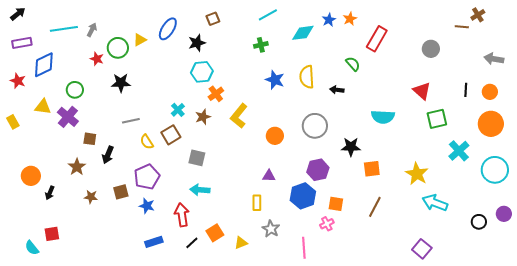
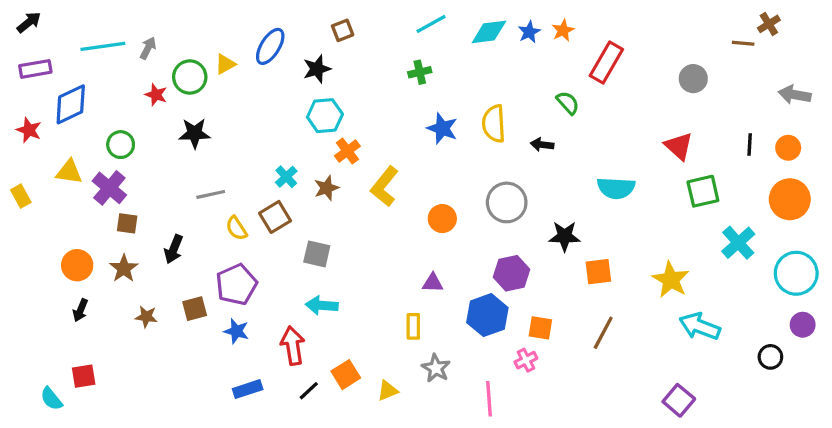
cyan diamond: (303, 33) -> (489, 32), moved
brown square: (90, 139) -> (127, 223), moved
orange circle: (31, 176) -> (77, 265), moved
purple circle: (504, 214) -> (803, 325), moved

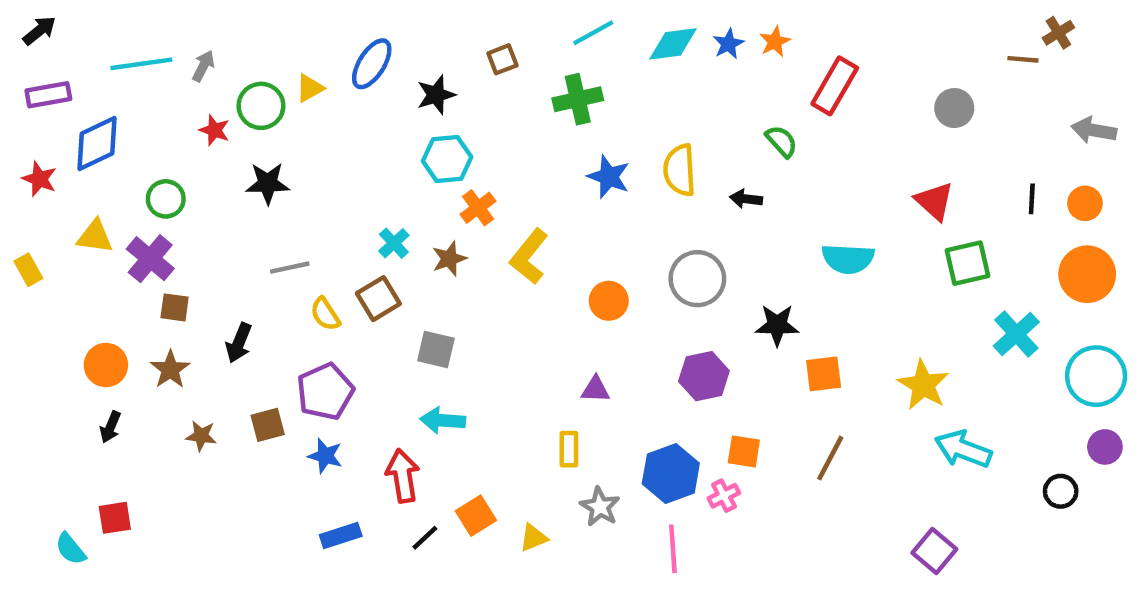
brown square: (343, 30) -> (502, 59), moved
green cross: (420, 72) -> (578, 99), size x1.5
blue hexagon: (487, 315) -> (671, 474), moved

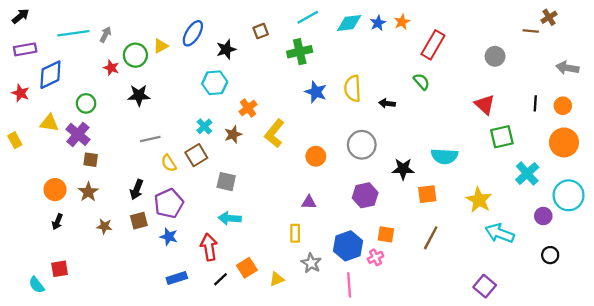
green semicircle: (782, 141) -> (421, 82), moved
cyan hexagon: (447, 159) -> (215, 83), moved
cyan semicircle: (848, 259) -> (444, 156), moved
black arrow: (239, 343) -> (137, 190), moved
purple circle: (1105, 447) -> (543, 216), moved

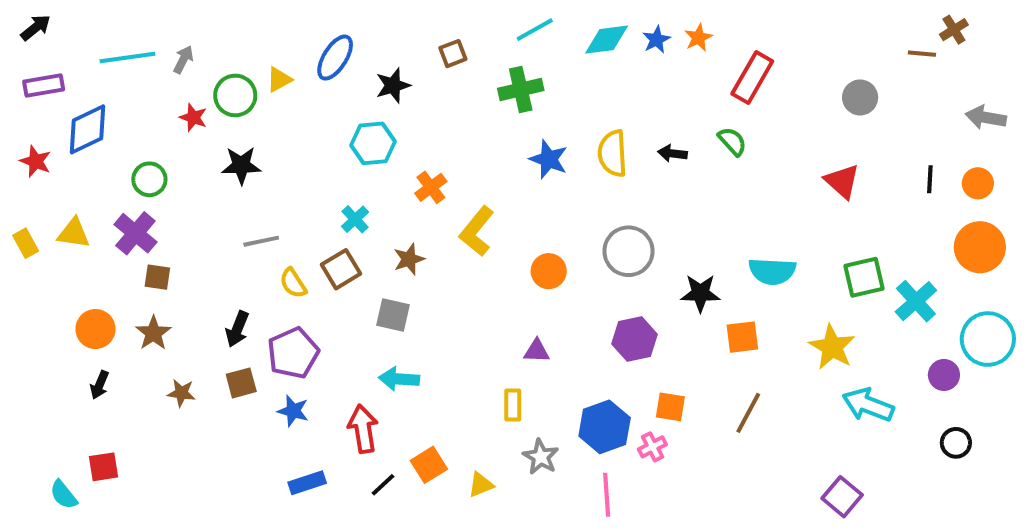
black arrow: (387, 103) -> (672, 153), moved
yellow triangle: (49, 123) -> (74, 233), moved
brown star: (233, 134) -> (409, 259), moved
green square: (502, 137) -> (864, 277), moved

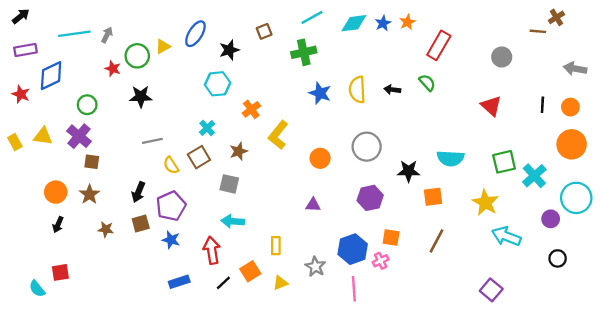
yellow rectangle: (513, 405) -> (276, 246), moved

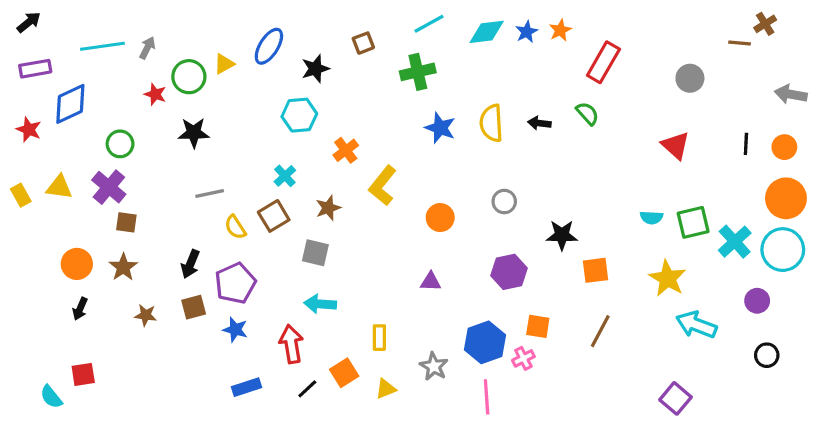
gray circle: (367, 147) -> (504, 202), size x0.6
cyan semicircle: (450, 158) -> (651, 218), moved, size x0.6
cyan circle: (576, 198) -> (783, 250), moved

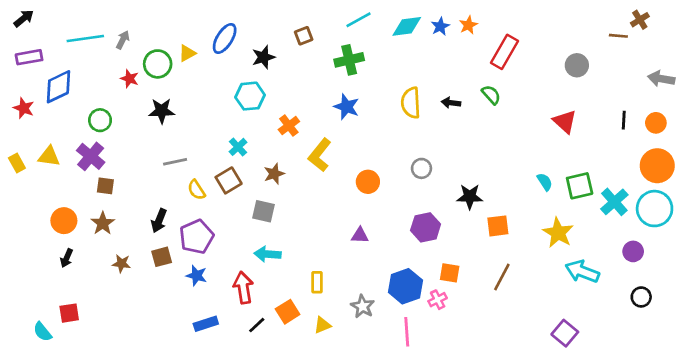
blue star: (440, 128) -> (346, 107), moved
cyan semicircle: (651, 218) -> (545, 182), turned -126

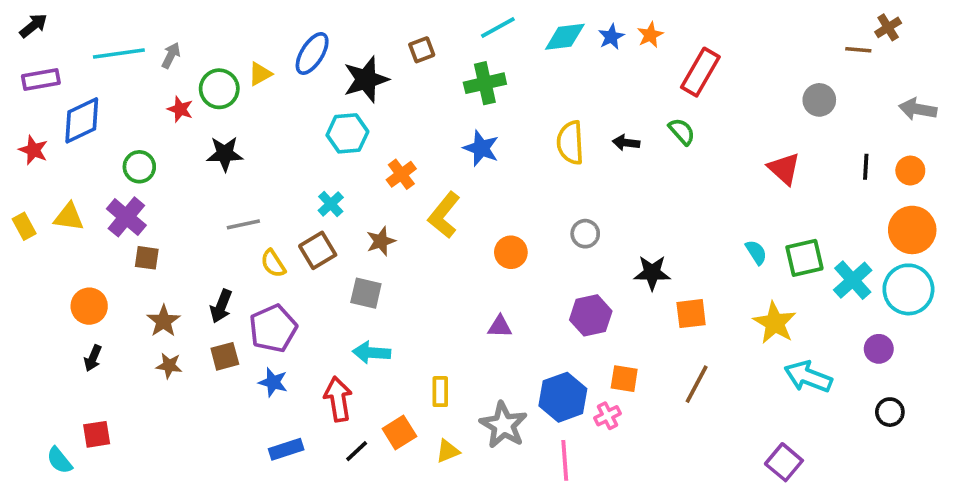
black star: (263, 57) -> (366, 79), size x1.4
gray circle: (577, 65) -> (819, 100), moved
brown star: (103, 223) -> (163, 321), moved
gray star: (363, 306) -> (503, 425), size x1.4

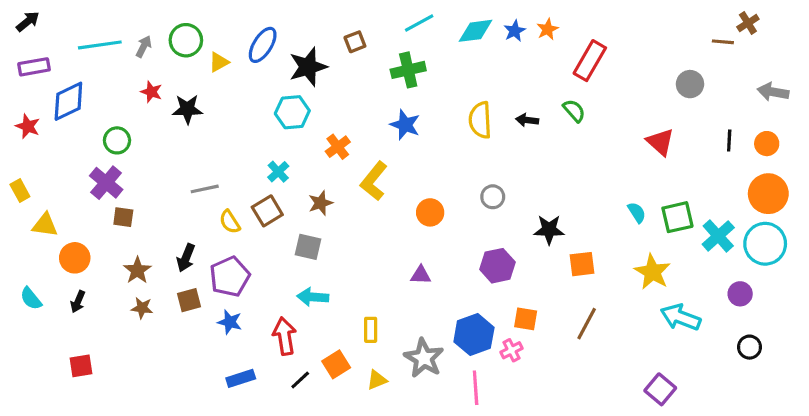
green circle: (219, 89) -> (186, 40), moved
black star: (225, 154) -> (187, 109), moved
yellow triangle: (69, 217) -> (45, 225), moved
cyan semicircle: (59, 460) -> (31, 299), moved

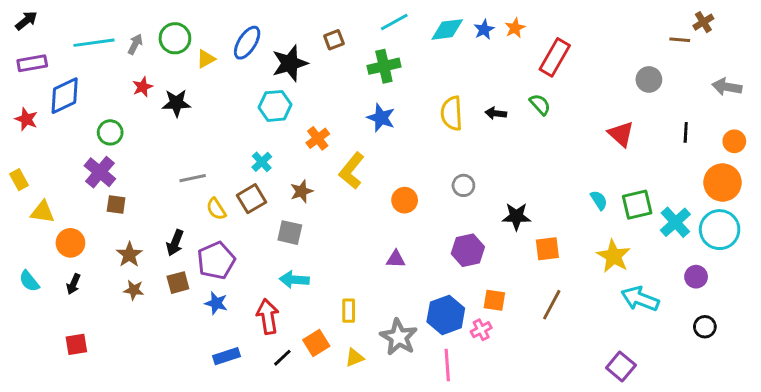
red star: (151, 92) -> (143, 87), turned 30
orange circle: (767, 144) -> (734, 141), moved

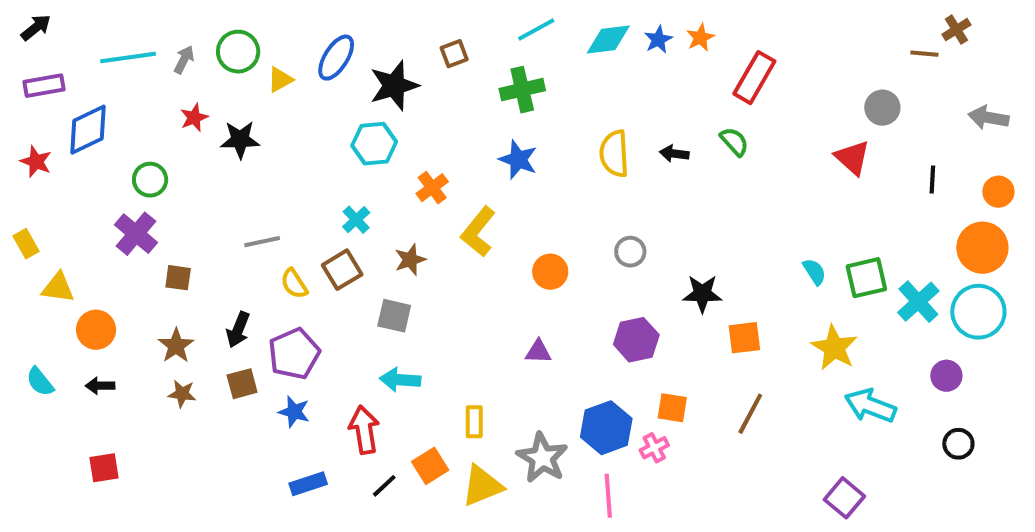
red triangle: (621, 134) -> (852, 158), moved
brown square: (116, 205) -> (178, 278), moved
black arrow: (73, 284) -> (100, 386), turned 66
yellow triangle: (355, 358) -> (482, 486), size x1.6

